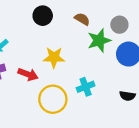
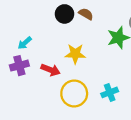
brown semicircle: (82, 19) -> (86, 14), moved
cyan cross: (86, 87) -> (110, 92), moved

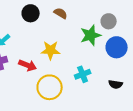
black circle: (65, 14) -> (31, 13), moved
cyan cross: (110, 92) -> (83, 74), moved

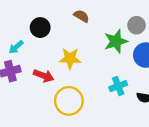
black circle: (31, 13) -> (40, 28), moved
cyan cross: (83, 74) -> (118, 86), moved

